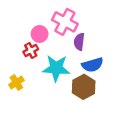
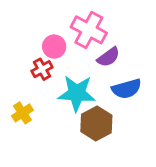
purple semicircle: (79, 42) -> (108, 57), turned -133
brown hexagon: (84, 87) -> (96, 123), moved

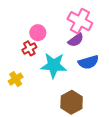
pink cross: (89, 30) -> (80, 21), moved
brown hexagon: (96, 123) -> (72, 102), moved

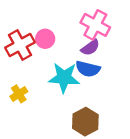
red cross: (29, 48) -> (20, 45), moved, size x1.6
blue semicircle: (88, 62) -> (88, 69), moved, turned 30

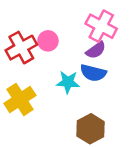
cyan star: (64, 78) -> (68, 82), size x0.7
yellow cross: (19, 94) -> (20, 99), size x1.6

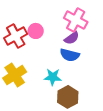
cyan star: (68, 82) -> (53, 77), moved

